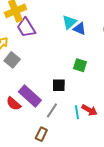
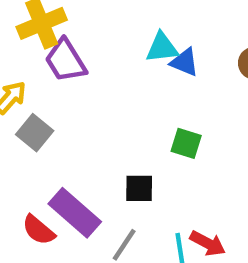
cyan triangle: (69, 22) -> (162, 48), turned 35

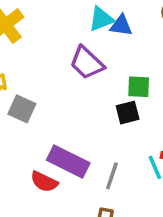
purple trapezoid: (65, 61) -> (87, 63), moved
black square: (139, 188) -> (128, 113), moved

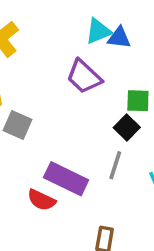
black square: (128, 113) -> (127, 127), turned -30
gray line: (112, 176) -> (115, 165), moved

